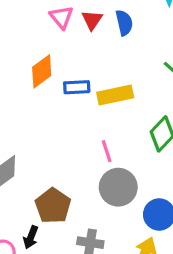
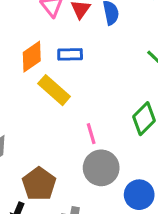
blue rectangle: (77, 87) -> (70, 54), moved
yellow rectangle: (115, 95) -> (54, 90), moved, turned 52

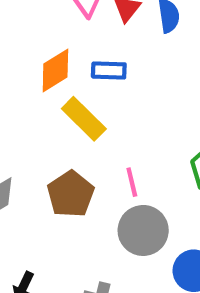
brown pentagon: (39, 184) -> (71, 194), moved

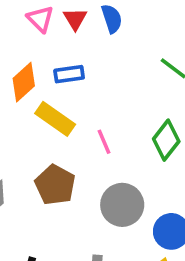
pink line: (132, 182) -> (104, 142), moved

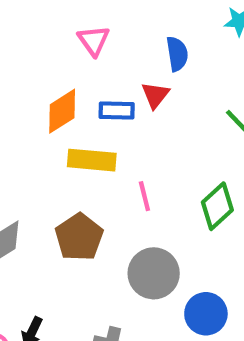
red triangle: (75, 19) -> (155, 95), moved
yellow rectangle: (55, 119) -> (92, 160), turned -39

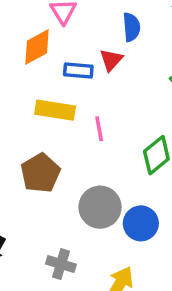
orange diamond: (62, 111) -> (37, 47), moved
pink line: (144, 196) -> (99, 129), moved
blue circle: (206, 314) -> (141, 223), moved

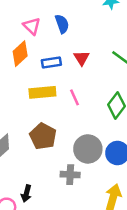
blue semicircle: (131, 27) -> (62, 24), moved
red triangle: (111, 60) -> (82, 58), moved
gray cross: (61, 264) -> (70, 175), moved

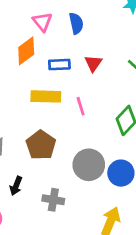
gray cross: (70, 175) -> (53, 200), moved
black arrow: (26, 194) -> (16, 186), moved

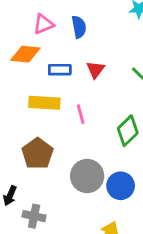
pink triangle: (42, 22) -> (43, 24), turned 45
orange diamond: (26, 51) -> (25, 54), turned 40
gray cross: (53, 200) -> (34, 216), moved

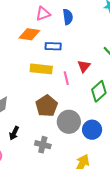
red triangle: (95, 70) -> (84, 66), moved
brown pentagon: (38, 154) -> (47, 106), moved
gray cross: (34, 216) -> (43, 145), moved

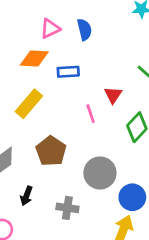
yellow rectangle: (41, 69) -> (29, 104), moved, turned -50
brown pentagon: (47, 106) -> (51, 151), moved
blue circle: (92, 130) -> (132, 197), moved

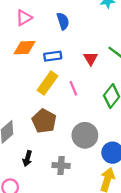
pink triangle: (50, 29) -> (24, 18), moved
red triangle: (113, 95) -> (91, 58), moved
yellow rectangle: (29, 104) -> (48, 83), moved

